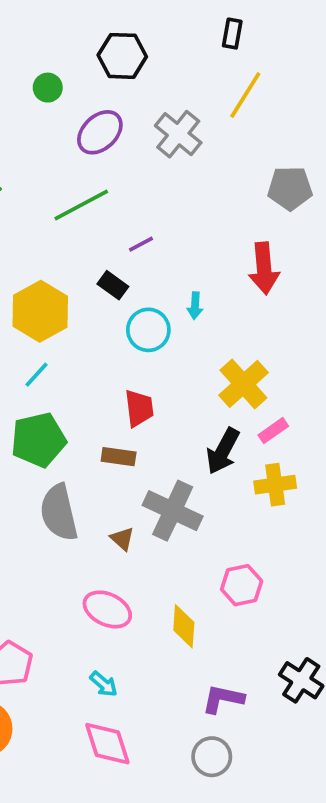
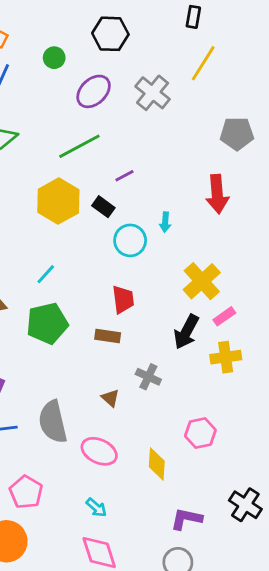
yellow hexagon: (40, 311) -> (58, 201), moved
gray cross: (173, 511) -> (148, 377), size x0.6
gray semicircle: (59, 513) -> (53, 422), moved

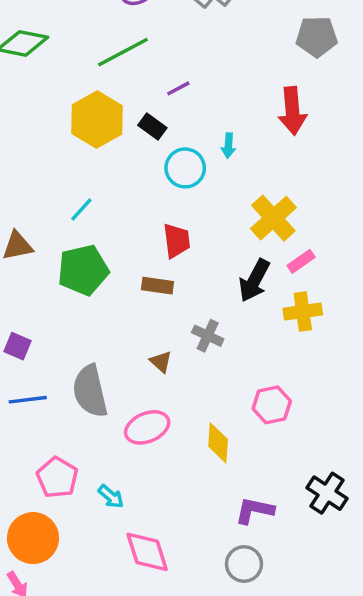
pink ellipse: (99, 451) -> (147, 427), turned -48
cyan arrow: (96, 508) -> (111, 497), moved

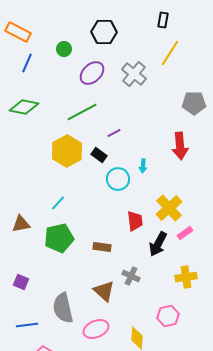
red trapezoid: (177, 241) -> (135, 221), moved
yellow cross: (303, 312) -> (186, 277), moved
brown triangle: (161, 362) -> (104, 291), size x1.6
blue line: (28, 400) -> (27, 325), moved

